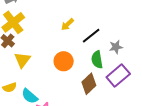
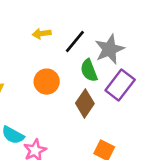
yellow arrow: (67, 24) -> (42, 34), turned 48
gray star: (116, 47) -> (109, 49), size x1.6

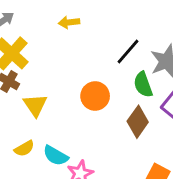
yellow arrow: (42, 34) -> (69, 22), moved

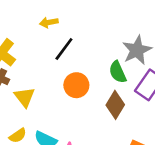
black line: (128, 52) -> (64, 49), moved

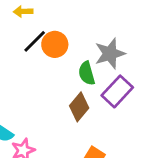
orange circle: (76, 85) -> (55, 44), moved

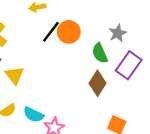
gray star: (110, 54) -> (118, 33), size x0.7

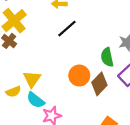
orange circle: (69, 32) -> (79, 76), moved
yellow triangle: (15, 75) -> (32, 79), moved

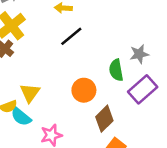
brown diamond: (99, 84) -> (104, 119), moved
cyan semicircle: (36, 100) -> (21, 117), moved

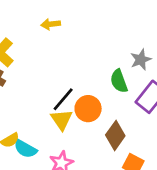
black line: (71, 36) -> (63, 99), moved
yellow triangle: (30, 93) -> (62, 120), moved

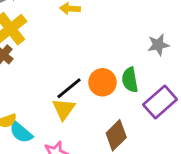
gray star: (141, 60) -> (158, 45), moved
orange circle: (88, 109) -> (103, 82), moved

